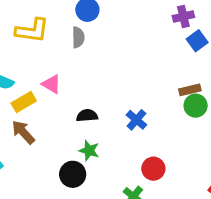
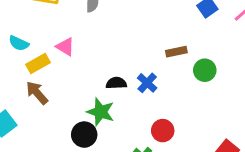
brown rectangle: (190, 90) -> (176, 52), moved
black semicircle: (87, 116) -> (116, 83), moved
green star: (89, 151) -> (101, 112), size x1.4

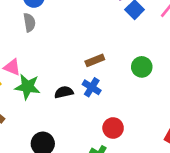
brown rectangle: (176, 52) -> (95, 60), moved
green star: (101, 112) -> (28, 87), moved

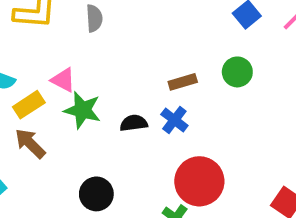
green circle: (142, 67) -> (237, 72), moved
red circle: (113, 128) -> (199, 181), size x1.6

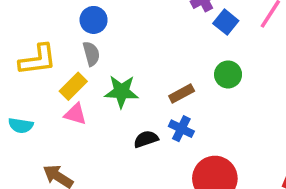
yellow rectangle: (29, 105) -> (73, 86), moved
green star: (82, 110) -> (121, 92), moved

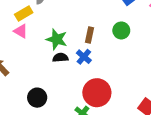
green star: (121, 92) -> (57, 39), moved
brown rectangle: (182, 93) -> (90, 35), turned -64

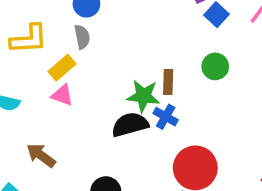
green star: (57, 39) -> (143, 96), moved
black semicircle: (60, 58) -> (130, 125), size x1.5

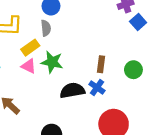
green circle: (215, 66) -> (133, 70), moved
green star: (143, 96) -> (52, 62), moved

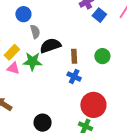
gray semicircle: (46, 28) -> (35, 32), moved
black semicircle: (72, 90) -> (50, 46), moved

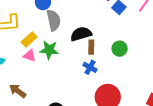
gray semicircle: (35, 32) -> (54, 20), size x1.5
black semicircle: (50, 46) -> (81, 34), moved

